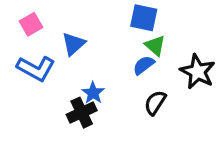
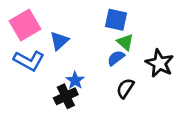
pink square: (31, 24) -> (25, 25), size x1.6

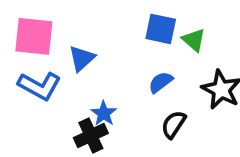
pink square: (25, 25) -> (34, 36), turned 36
green triangle: (125, 42) -> (194, 40), moved

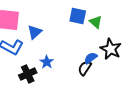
blue semicircle: (161, 82) -> (91, 58), moved
black cross: (91, 135) -> (28, 74), moved

